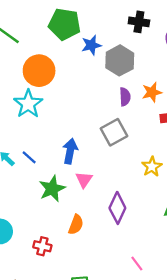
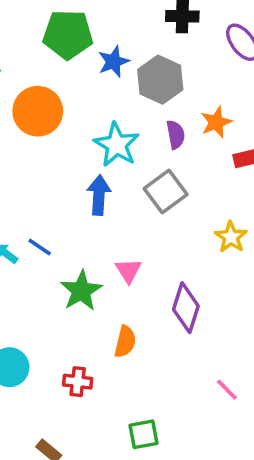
cyan star: (28, 104) -> (117, 145), moved
blue arrow: (70, 151) -> (99, 195), moved

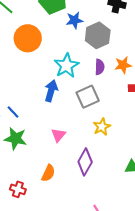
yellow star: (231, 237) -> (102, 127), moved
green star: (81, 291) -> (16, 139), moved, turned 30

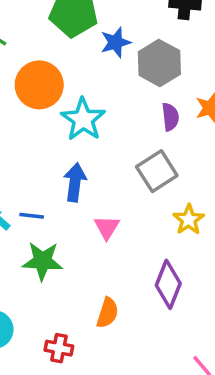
cyan star: (66, 66) -> (83, 119), moved
blue arrow: (51, 91) -> (75, 182), moved
blue line: (13, 112) -> (32, 216), turned -32
pink triangle: (58, 135) -> (107, 227), moved

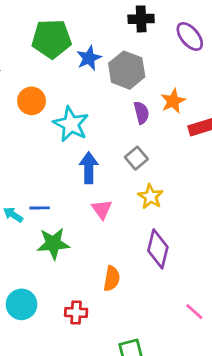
orange circle: (39, 85) -> (32, 101), size x0.7
gray square: (157, 171) -> (136, 158), size x0.7
blue arrow: (75, 182) -> (89, 168), moved
yellow star: (189, 220) -> (150, 197), moved

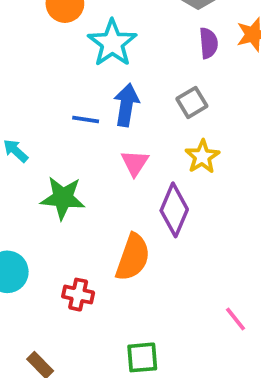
blue line: (40, 208) -> (86, 119), moved
purple diamond: (158, 249) -> (174, 210), moved
orange semicircle: (112, 279) -> (133, 257), size x1.4

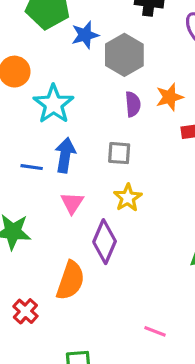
gray square: (192, 102) -> (119, 153), turned 35
red cross: (78, 295) -> (25, 311), turned 30
pink line: (235, 319) -> (155, 331), turned -30

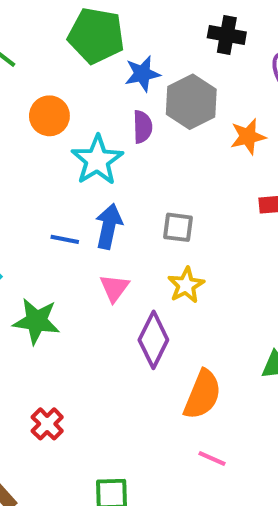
orange star: (169, 97) -> (248, 137), moved
purple semicircle: (133, 104) -> (143, 127), moved
orange semicircle: (70, 281) -> (202, 395), moved

